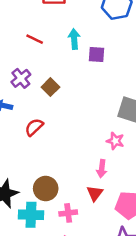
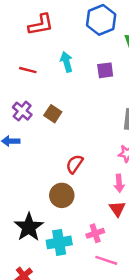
purple square: (97, 54) -> (105, 70), moved
red semicircle: (34, 127) -> (75, 164), moved
brown circle: (46, 189) -> (62, 195), moved

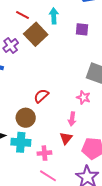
brown square: (53, 114) -> (36, 34), moved, size x1.6
cyan cross: (59, 242) -> (21, 142), moved

